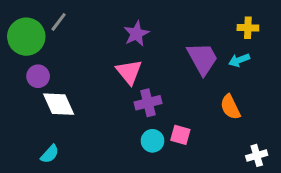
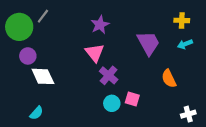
cyan arrow: (239, 60) -> (185, 44), moved
purple cross: (148, 103) -> (109, 75), turned -36

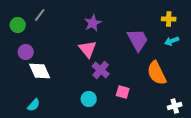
green circle: (19, 27) -> (18, 25), size x0.6
orange semicircle: (169, 79) -> (157, 73), size x1.4
cyan circle: (112, 103) -> (89, 99), moved

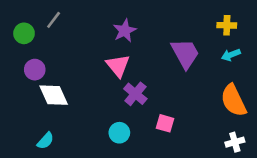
orange semicircle: (157, 73) -> (233, 100), moved

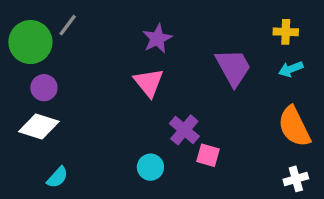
green circle: (24, 33) -> (30, 42), size x1.6
purple cross: (135, 94) -> (184, 130), moved
white diamond: (54, 95) -> (39, 127), moved, turned -48

